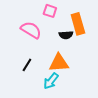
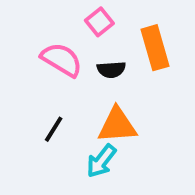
pink square: (50, 11) -> (99, 22), turned 32
black semicircle: (66, 35) -> (111, 70), moved

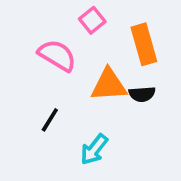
black semicircle: (111, 70) -> (142, 94), moved
orange triangle: (117, 125) -> (109, 85), moved

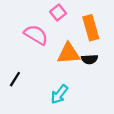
black line: (50, 120) -> (15, 79), moved

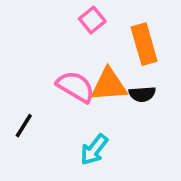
pink semicircle: (36, 35) -> (76, 87), moved

